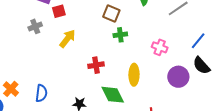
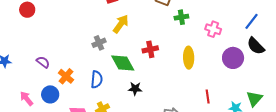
gray cross: (35, 26) -> (99, 43), moved
green cross: (120, 35) -> (181, 17), moved
green diamond: (113, 95) -> (123, 63), moved

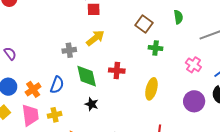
pink cross: (213, 29) -> (193, 65), moved
orange cross: (66, 76) -> (33, 89), moved

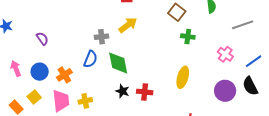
red cross: (117, 71) -> (145, 92), moved
blue semicircle: (57, 85) -> (90, 59), moved

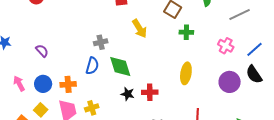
yellow arrow: (128, 25) -> (140, 29), moved, turned 102
orange cross: (64, 75) -> (68, 84), turned 35

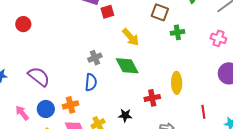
purple semicircle: (42, 51) -> (39, 77), size x1.6
green diamond: (120, 66) -> (127, 66), moved
yellow ellipse: (186, 73) -> (177, 83), moved
black star: (128, 94) -> (125, 115), moved

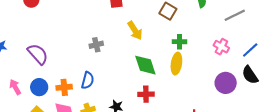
green cross: (177, 32) -> (179, 42), moved
green diamond: (127, 66) -> (145, 65), moved
blue semicircle: (91, 82) -> (88, 80), moved
yellow ellipse: (177, 83) -> (176, 64), moved

